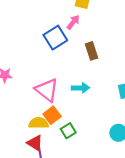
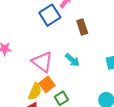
cyan arrow: (80, 88) -> (72, 60), turned 42
yellow semicircle: (39, 123) -> (35, 91), turned 114

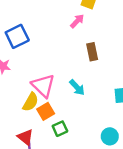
blue square: (50, 15) -> (17, 36), moved
yellow semicircle: (35, 91) -> (30, 102), moved

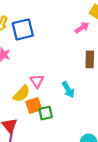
pink triangle: (43, 86) -> (37, 81), size x0.6
green square: (60, 129) -> (46, 113), moved

